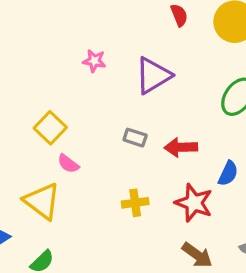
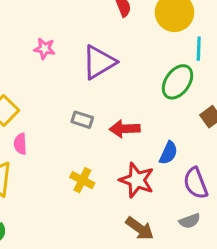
pink semicircle: (68, 164) -> (20, 144), turned 50
yellow cross: (135, 203) -> (82, 180), turned 35

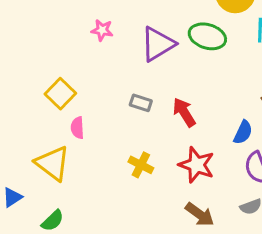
green ellipse: (178, 82) -> (207, 36), moved, turned 72
red arrow: (125, 129) -> (184, 112), turned 60
blue semicircle: (168, 153) -> (243, 132), moved

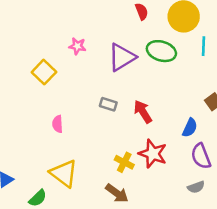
yellow square: (60, 94) -> (44, 72), moved
yellow triangle: (53, 163) -> (64, 173), moved
yellow cross: (141, 165) -> (124, 162), moved
brown arrow: (200, 214) -> (117, 193), moved

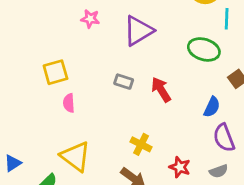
green ellipse: (161, 51) -> (204, 49), moved
yellow square: (44, 72) -> (55, 72), moved, turned 30
red star: (153, 154) -> (180, 167), moved, size x0.7

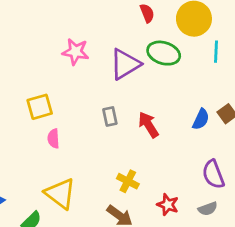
pink star: (90, 19) -> (75, 52), size x1.4
green ellipse: (204, 49) -> (164, 53), moved
gray rectangle: (124, 82) -> (110, 116), turned 60
blue semicircle: (212, 107) -> (201, 119), moved

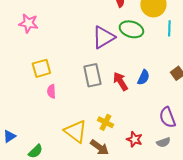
pink star: (75, 52) -> (28, 23), moved
gray rectangle: (110, 116) -> (92, 75), size x1.6
blue semicircle: (201, 119) -> (143, 77), moved
yellow triangle: (60, 194) -> (75, 131), moved

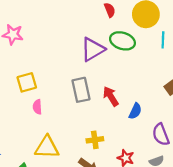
blue semicircle: (143, 77) -> (135, 111), moved
yellow cross: (105, 122) -> (95, 140), turned -35
yellow triangle: (75, 131) -> (47, 147), moved, turned -35

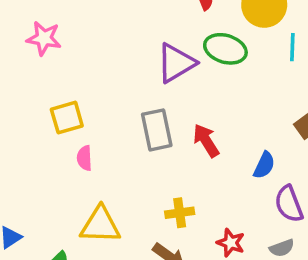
blue semicircle: (135, 111) -> (264, 165), moved

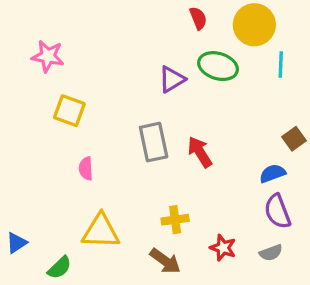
purple triangle: (176, 63) -> (172, 79), size x0.7
yellow square: (67, 118) -> (69, 111), moved, turned 36
blue semicircle: (264, 165) -> (273, 173), moved, turned -135

